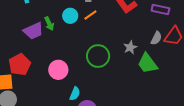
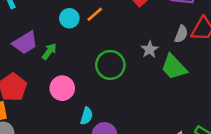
green arrow: (49, 24) -> (49, 51), moved, turned -112

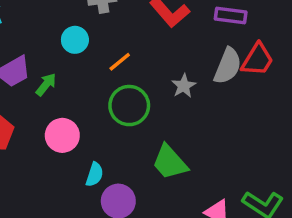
orange line: (95, 14) -> (120, 62), moved
gray semicircle: (181, 34) -> (228, 66), size x1.5
green trapezoid: (174, 67) -> (170, 162), moved

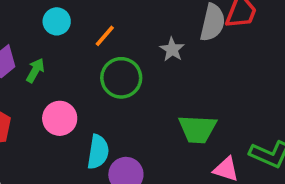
green trapezoid: (170, 162) -> (197, 129), moved, turned -36
cyan semicircle: (95, 174) -> (98, 152), size x1.4

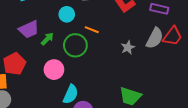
orange line: (105, 36) -> (92, 30), turned 56
green circle: (121, 78) -> (75, 45), moved

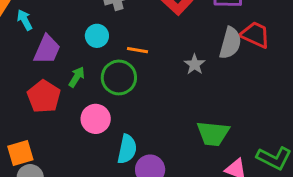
purple trapezoid: (29, 29) -> (47, 49), moved, turned -30
red trapezoid: (173, 36) -> (255, 35), turned -90
red pentagon: (14, 64) -> (44, 97), moved

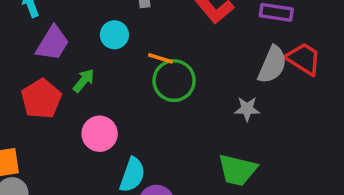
gray star: (195, 64) -> (247, 109), moved, turned 30
green circle: (119, 77) -> (174, 81), moved

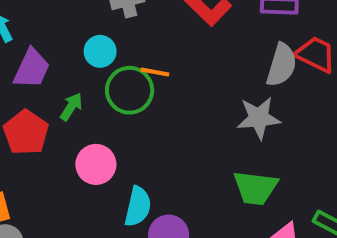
green circle: (174, 81) -> (130, 90), moved
gray star: (247, 109) -> (259, 118), size x1.5

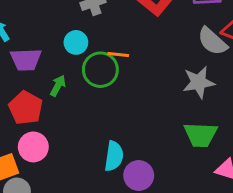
gray semicircle: (282, 65) -> (212, 41), turned 120
purple trapezoid: (32, 69) -> (26, 60), turned 68
pink circle: (96, 164) -> (33, 147), moved

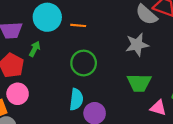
cyan circle: (76, 42) -> (47, 17), size x1.6
green circle: (100, 70) -> (84, 63), moved

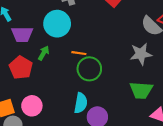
orange line: (78, 25) -> (79, 53), moved
pink circle: (18, 94) -> (32, 106), moved

